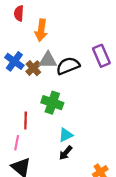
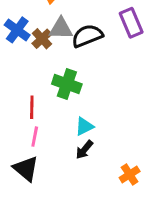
pink line: (17, 143) -> (35, 137), moved

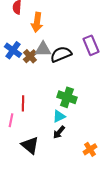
green cross: (67, 84) -> (67, 97), moved
pink line: (35, 137) -> (11, 120), moved
black triangle: (26, 169) -> (30, 145), moved

